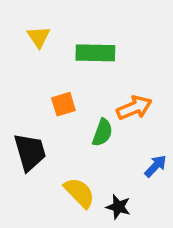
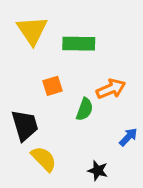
yellow triangle: (39, 37) -> (32, 30), size x1.6
yellow semicircle: (79, 193) -> (44, 159), moved

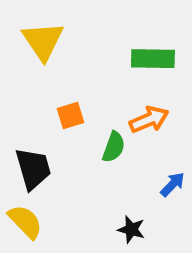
green rectangle: (79, 44) -> (153, 59), moved
yellow semicircle: (44, 159) -> (25, 222), moved

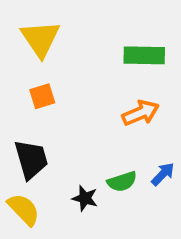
orange square: (70, 116) -> (42, 96), moved
green semicircle: (114, 147) -> (122, 182), moved, turned 52
black star: (131, 230) -> (85, 198), moved

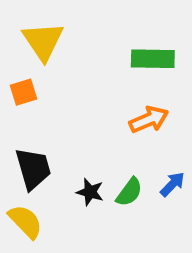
orange square: (42, 96) -> (23, 92), moved
green semicircle: (122, 182) -> (129, 192), turned -36
black star: (85, 198) -> (90, 192), moved

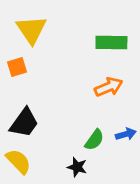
black trapezoid: (33, 169) -> (24, 123), turned 52
blue arrow: (172, 184) -> (126, 134), turned 30
black star: (90, 192) -> (77, 167), moved

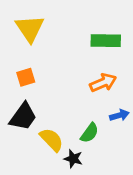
orange square: (17, 67) -> (26, 77), moved
blue arrow: (126, 134) -> (119, 115), moved
yellow semicircle: (18, 161) -> (52, 140), moved

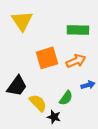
orange square: (26, 77) -> (47, 58), moved, size x1.6

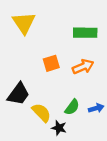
orange square: (47, 58) -> (51, 63), size x0.7
blue arrow: (88, 85) -> (96, 108), moved

